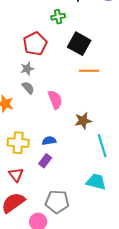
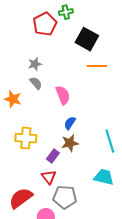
red pentagon: (35, 44) -> (45, 24), moved
brown star: (83, 121) -> (70, 143), moved
blue semicircle: (49, 141) -> (70, 123), moved, turned -48
red triangle: (16, 175) -> (49, 177), moved

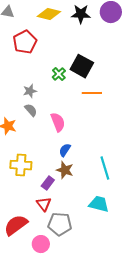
green cross: (66, 12) -> (59, 74), moved, turned -32
red pentagon: (45, 24) -> (25, 42), moved
brown star: (70, 143) -> (65, 170), turned 30

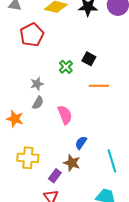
black square: (82, 66) -> (89, 59), size x0.6
gray semicircle: (31, 110) -> (38, 103), turned 72
blue semicircle: (65, 150) -> (81, 143), moved

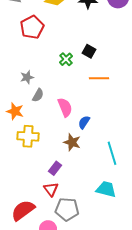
gray star: (37, 84) -> (27, 77), moved
blue semicircle: (81, 143) -> (84, 122), moved
yellow cross: (28, 158) -> (28, 136), moved
brown star: (72, 163) -> (72, 142), moved

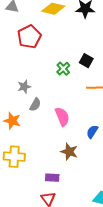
blue semicircle: (84, 122) -> (92, 132), moved
yellow cross: (28, 136) -> (14, 157), moved
purple rectangle: (55, 168) -> (52, 178), turned 56

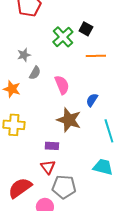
green cross: (63, 69) -> (63, 37), size x1.5
brown star: (69, 152) -> (69, 120), size x1.4

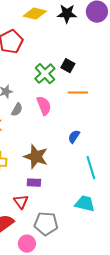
pink semicircle: (62, 85) -> (44, 106), moved
brown star: (69, 120) -> (36, 157), moved
red triangle: (48, 167) -> (21, 202), moved

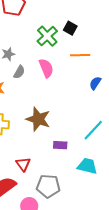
blue semicircle: (74, 137) -> (95, 83), moved
cyan line: (91, 168) -> (93, 130), turned 60
purple rectangle: (34, 183) -> (60, 145), moved

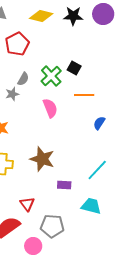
gray semicircle: (19, 72) -> (23, 79), moved

